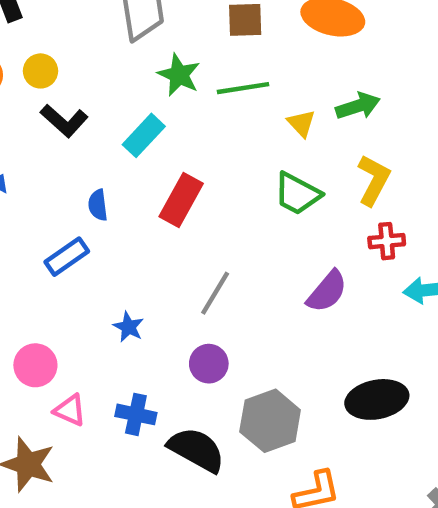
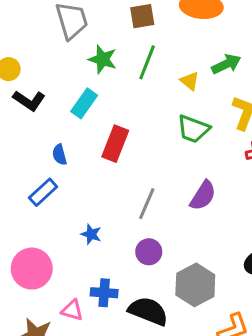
green line: (243, 88) -> (147, 62), turned -52
purple semicircle: (327, 291) -> (203, 196), moved
pink circle: (35, 365) -> (32, 269), size x1.4
pink triangle: (70, 410) -> (72, 310), moved

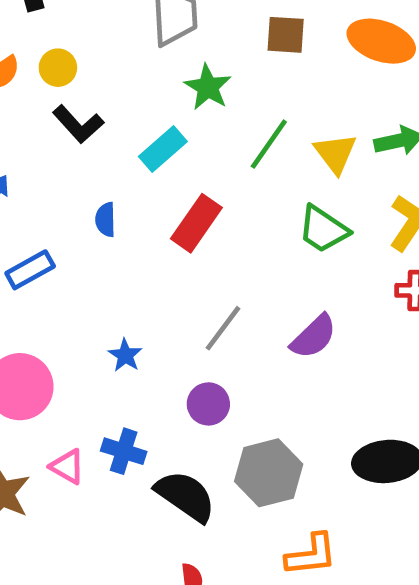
green line: (147, 62) -> (269, 144), moved
yellow triangle: (190, 81) -> (335, 153), size x1.4
blue rectangle: (43, 192) -> (30, 270), moved

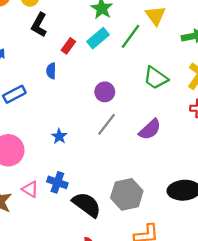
black L-shape: (78, 124) -> (39, 25), turned 70
cyan rectangle: (163, 149) -> (98, 38), moved
yellow triangle: (335, 153) -> (155, 16), moved
red rectangle: (196, 223) -> (68, 46), moved, size x0.6
purple circle: (208, 404) -> (105, 92), moved

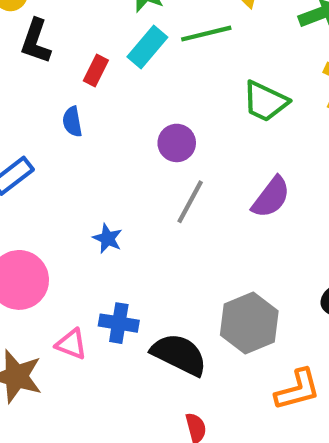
green line: (131, 36) -> (206, 34), turned 50

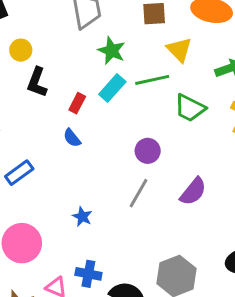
green trapezoid: (265, 101) -> (190, 108), moved
blue semicircle: (72, 122) -> (72, 138), moved, turned -30
purple circle: (177, 143) -> (148, 151), moved

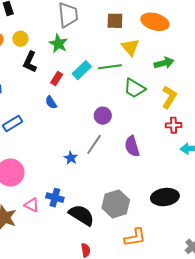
green star: (112, 51) -> (58, 44), moved
purple semicircle: (193, 191) -> (132, 146), turned 120
blue star: (82, 217) -> (71, 158), moved

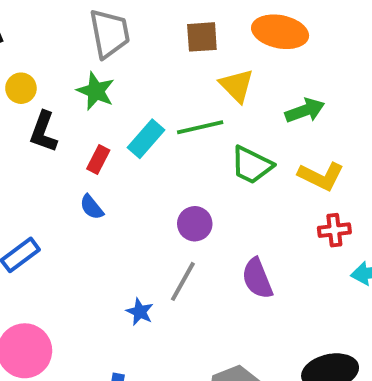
yellow L-shape: (169, 97) -> (321, 176), turned 90

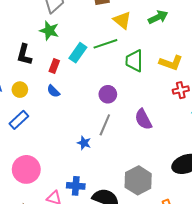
yellow circle: (21, 88) -> (20, 90), moved
green arrow: (305, 111) -> (158, 17), moved
green trapezoid: (252, 165) -> (134, 61), turned 70

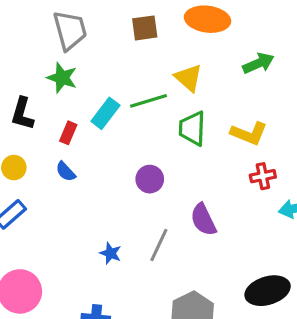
green arrow: (158, 17) -> (258, 63), moved
yellow triangle: (122, 20) -> (188, 78), moved
gray line: (105, 125) -> (159, 245), moved

